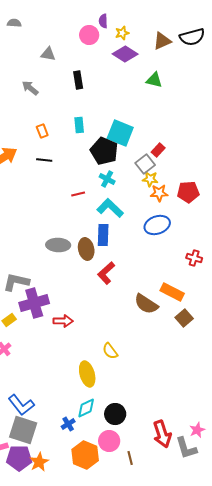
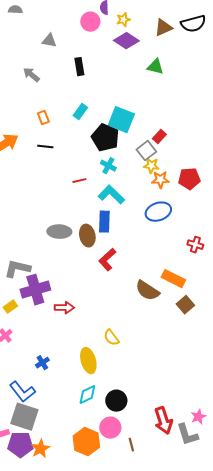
cyan rectangle: (79, 125) -> (80, 112), turned 42
blue cross: (68, 424) -> (42, 363), moved

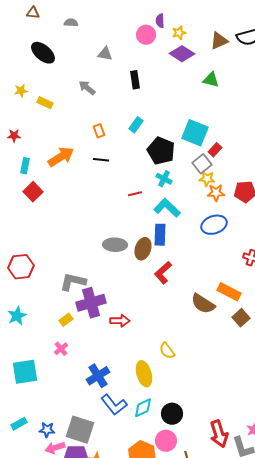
cyan square: (121, 120) -> (195, 133), moved
brown ellipse: (87, 236) -> (143, 249), turned 30
blue cross: (42, 363) -> (98, 376), size x1.6
blue L-shape: (22, 392) -> (114, 405), moved

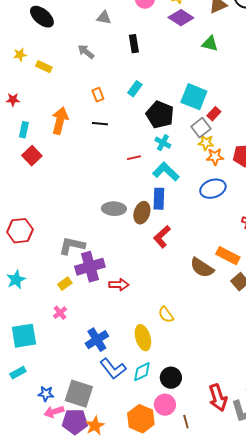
orange arrow: (61, 157) -> (60, 121), turned -44
cyan rectangle: (19, 424) -> (18, 373), moved

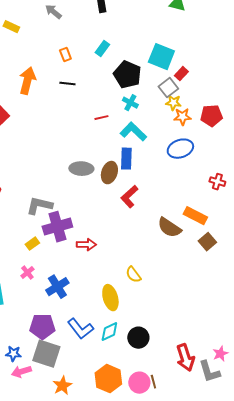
blue cross: (97, 340) -> (57, 287), moved
pink circle: (165, 405) -> (139, 383), moved
purple pentagon: (75, 422) -> (42, 327), moved

